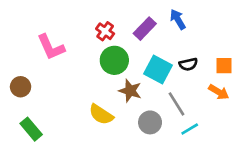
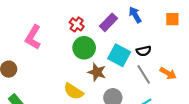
pink L-shape: (51, 47) -> (33, 37), turned 55
orange square: (224, 66) -> (172, 19), moved
gray line: (176, 104) -> (144, 74), moved

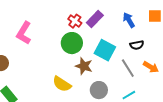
blue arrow: (135, 15) -> (129, 20), moved
red cross: (77, 24) -> (75, 21), moved
black semicircle: (144, 51) -> (137, 45), moved

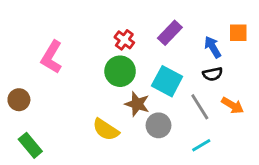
purple rectangle: (95, 19) -> (170, 33), moved
blue arrow: (129, 20) -> (213, 47), moved
gray circle: (99, 90) -> (158, 125), moved

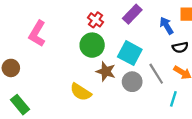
black semicircle: (213, 74) -> (180, 47), moved
gray circle: (158, 125) -> (132, 82), moved
cyan line: (201, 145) -> (173, 99), moved, turned -42

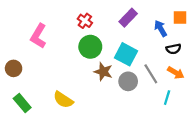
red cross: (96, 20) -> (85, 21), moved
yellow semicircle: (81, 92) -> (63, 100), moved

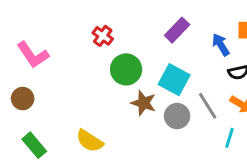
red cross: (85, 21) -> (103, 36), moved
pink L-shape: (38, 36) -> (33, 55), moved, turned -65

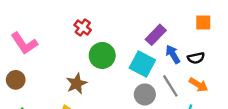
purple rectangle: (177, 30) -> (156, 35), moved
blue arrow: (221, 45) -> (173, 54), moved
brown star: (144, 103) -> (77, 84), moved, turned 30

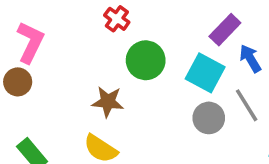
pink L-shape: (24, 43) -> (30, 42), turned -120
brown circle: (16, 80) -> (18, 82), moved
brown star: (77, 84) -> (108, 102), turned 30

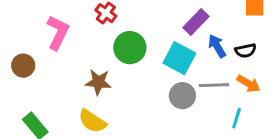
pink L-shape: (30, 42) -> (58, 33), moved
gray line: (247, 105) -> (214, 85), turned -60

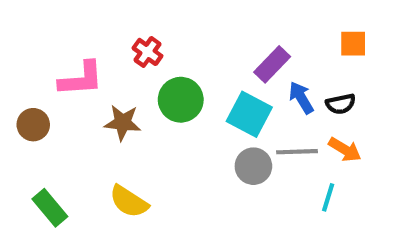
pink L-shape: (58, 33) -> (81, 79), turned 60
brown star: (98, 82) -> (123, 123), moved

